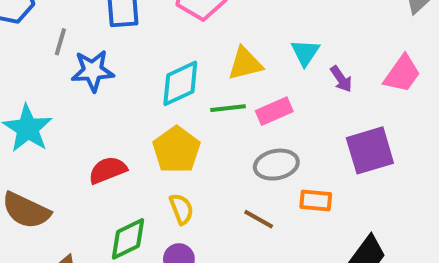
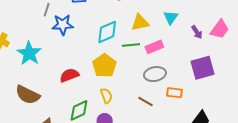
purple arrow: (341, 79) -> (197, 32), moved

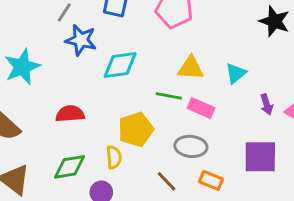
cyan diamond: (107, 32) -> (120, 65), moved
pink rectangle: (154, 47) -> (201, 108), turned 30
yellow pentagon: (104, 66) -> (136, 129), moved

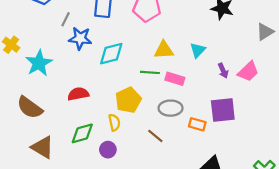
orange rectangle: (211, 180) -> (197, 124), moved

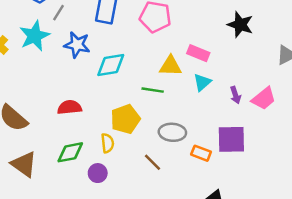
gray line: (66, 19) -> (59, 13), moved
cyan triangle: (198, 50) -> (202, 82), moved
cyan star: (39, 63) -> (34, 36), moved
pink rectangle: (175, 79) -> (198, 53), moved

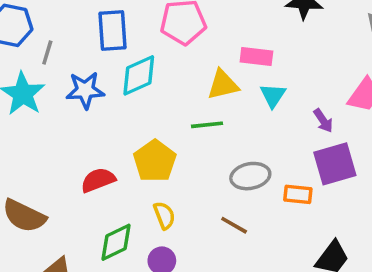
cyan diamond: (111, 65) -> (139, 75), moved
purple arrow: (235, 95) -> (323, 121), moved
yellow pentagon: (125, 119) -> (155, 161), moved

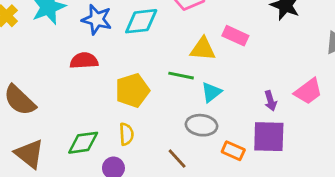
cyan triangle: (273, 96) -> (211, 92), moved
red semicircle: (98, 180) -> (84, 61), moved

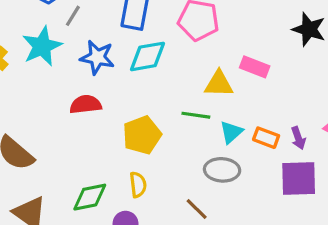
orange rectangle: (233, 151) -> (266, 138), moved

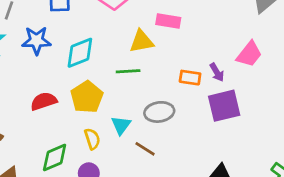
cyan diamond: (148, 56) -> (80, 53), moved
red semicircle: (86, 104) -> (44, 101), moved
cyan triangle: (231, 132) -> (121, 125), moved

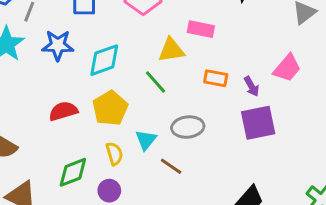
green line: (128, 71) -> (156, 82), turned 50
orange rectangle: (190, 78) -> (216, 78), moved

